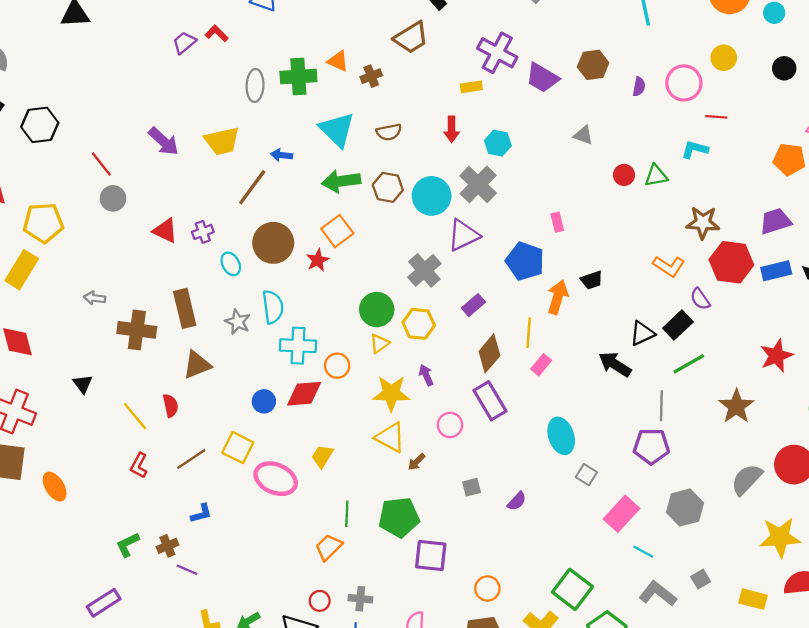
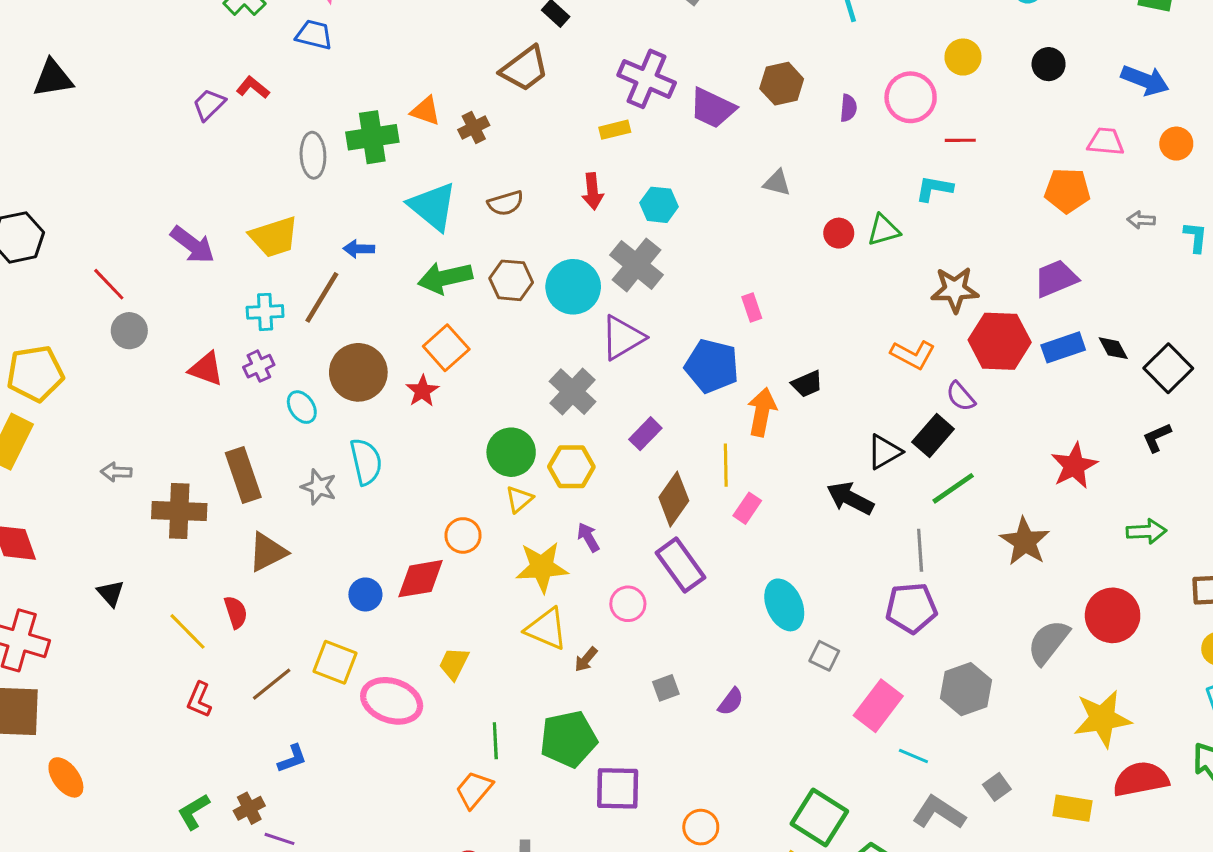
cyan cross: (298, 346) -> (265, 312), moved, size x0.7
orange ellipse: (55, 487) -> (66, 777), moved

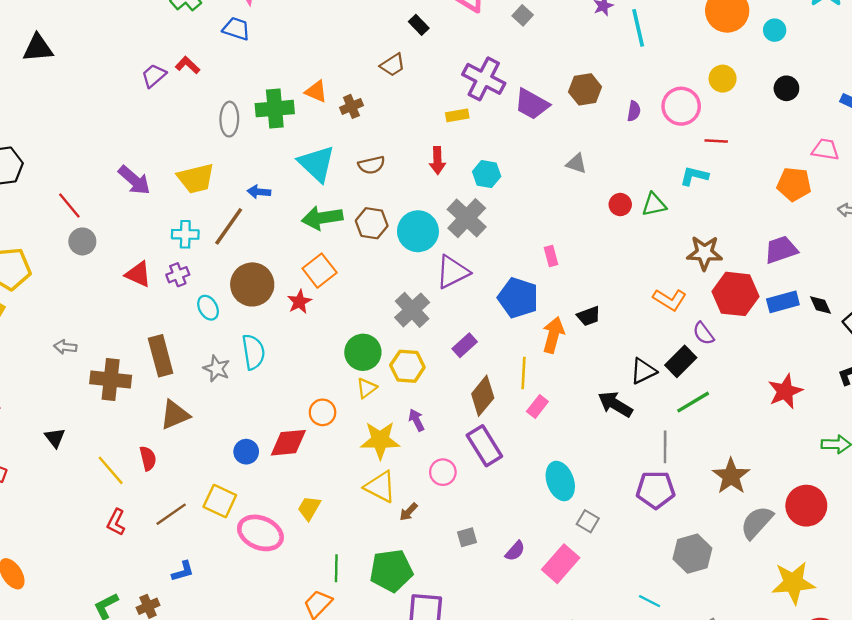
brown trapezoid: (525, 69) -> (393, 65), size x0.7
brown star: (1025, 541) -> (731, 476), moved
pink rectangle: (878, 706) -> (561, 564), moved

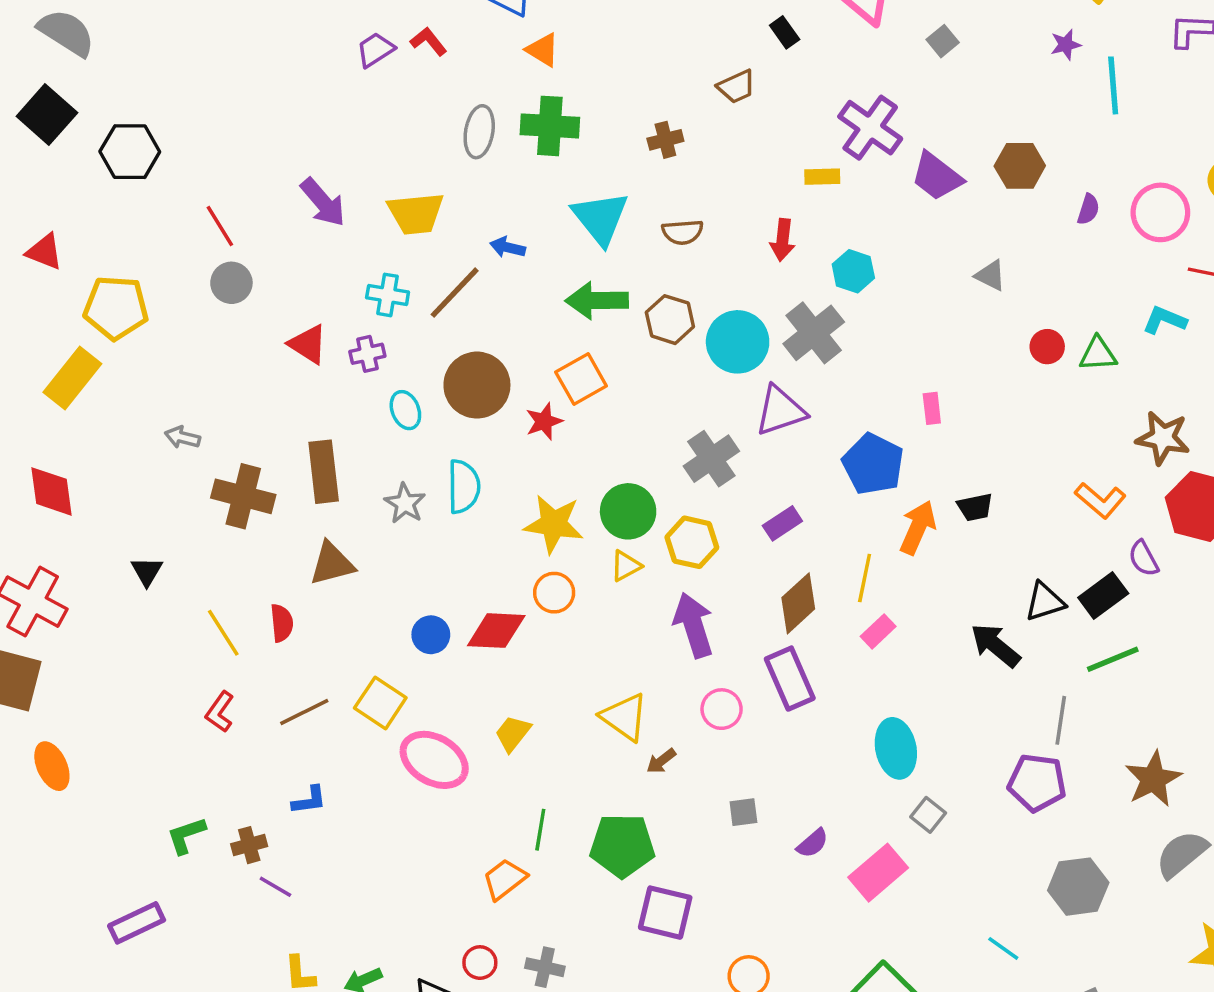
orange triangle: (316, 91) -> (543, 50), moved
purple arrow: (417, 420) -> (694, 625), size x1.8
yellow star: (380, 440) -> (554, 524), moved

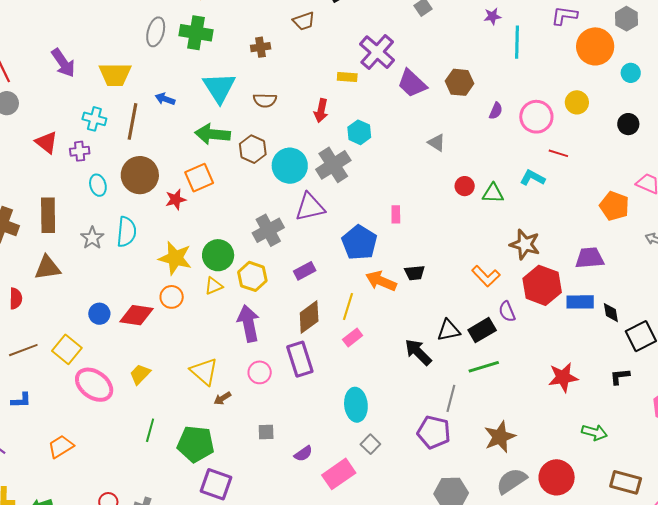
brown line: (455, 293) -> (132, 121), turned -39
orange arrow: (918, 528) -> (381, 281), turned -96
orange trapezoid: (505, 879) -> (61, 447), moved

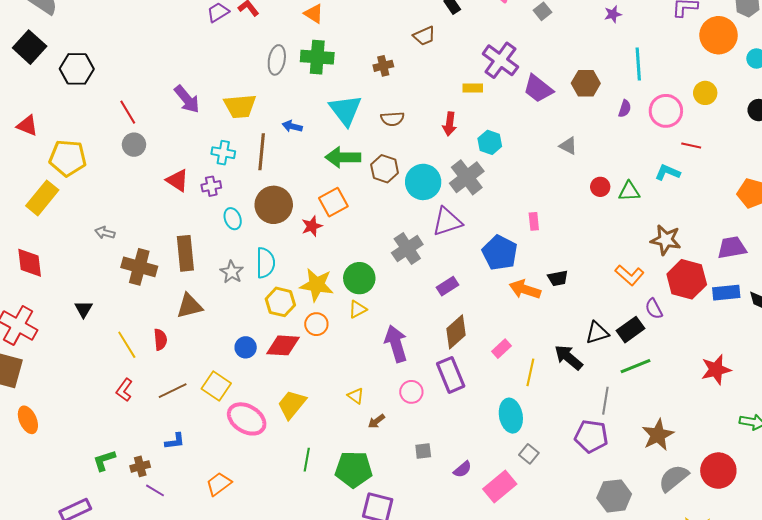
cyan line: (517, 42) -> (638, 64), moved
yellow hexagon: (252, 276) -> (280, 302), moved
yellow line: (348, 307) -> (530, 372), moved
yellow triangle: (204, 371) -> (356, 396), size x0.6
yellow trapezoid: (140, 374) -> (292, 404), size x1.4

